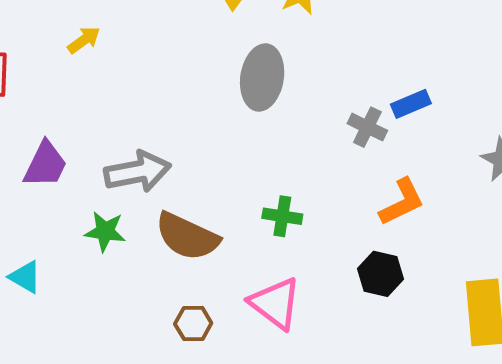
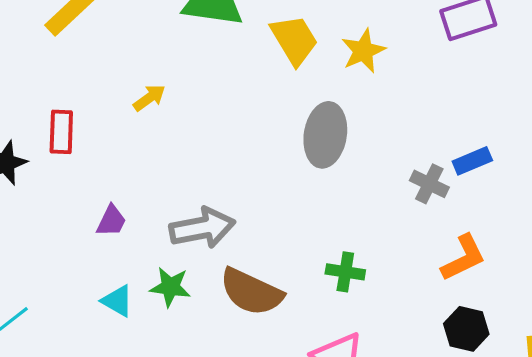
purple trapezoid: (45, 165) -> (111, 221), size x0.7
black hexagon: (381, 274) -> (466, 329), moved
cyan triangle: (25, 277) -> (117, 301), moved

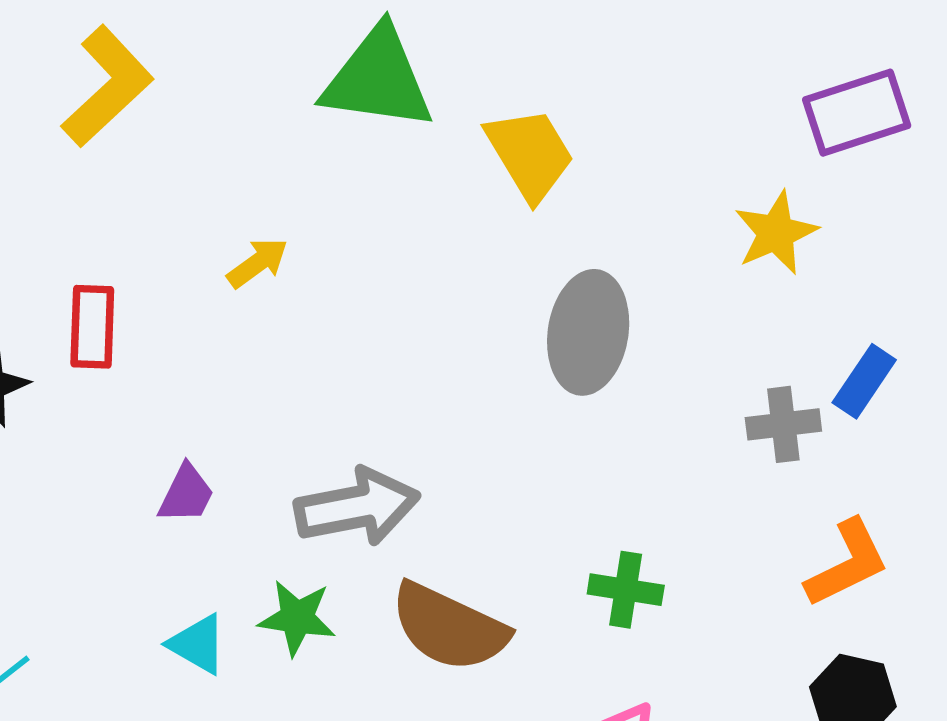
yellow star: (363, 51) -> (776, 233), moved
blue rectangle: (472, 161) -> (864, 381), turned -33
gray cross: (429, 184) -> (783, 424), turned -33

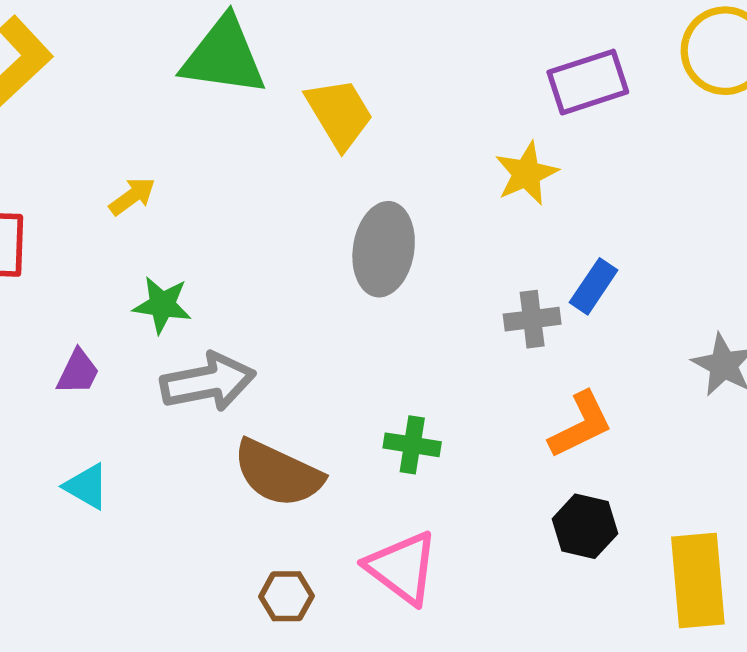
green star: (297, 618) -> (162, 305), moved

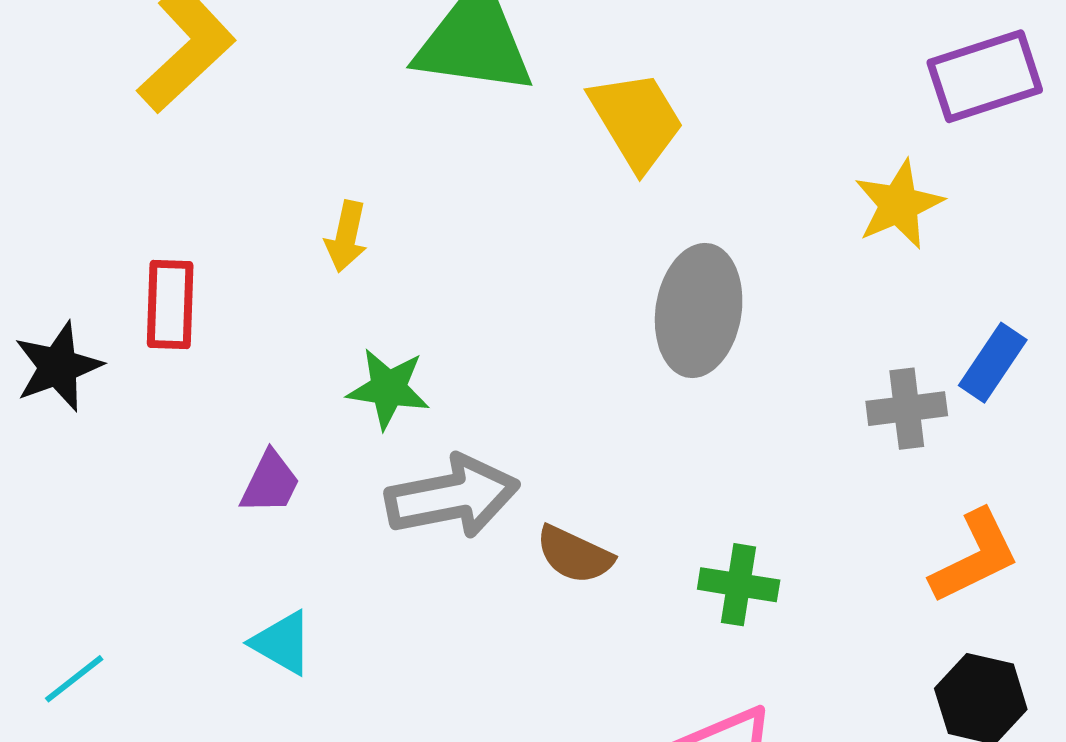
yellow arrow: (132, 196) -> (346, 236), turned 138
brown semicircle: (278, 473) -> (574, 555), moved, size x0.6

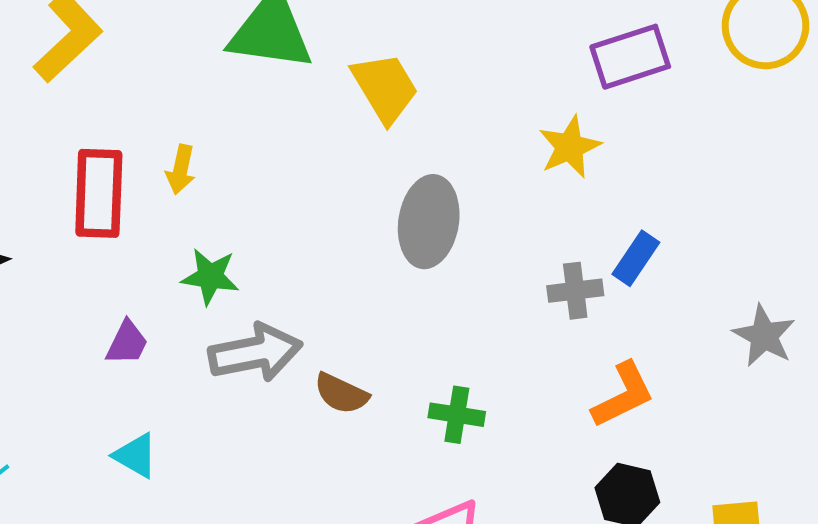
red rectangle: (170, 305) -> (99, 193), moved, size x1.4

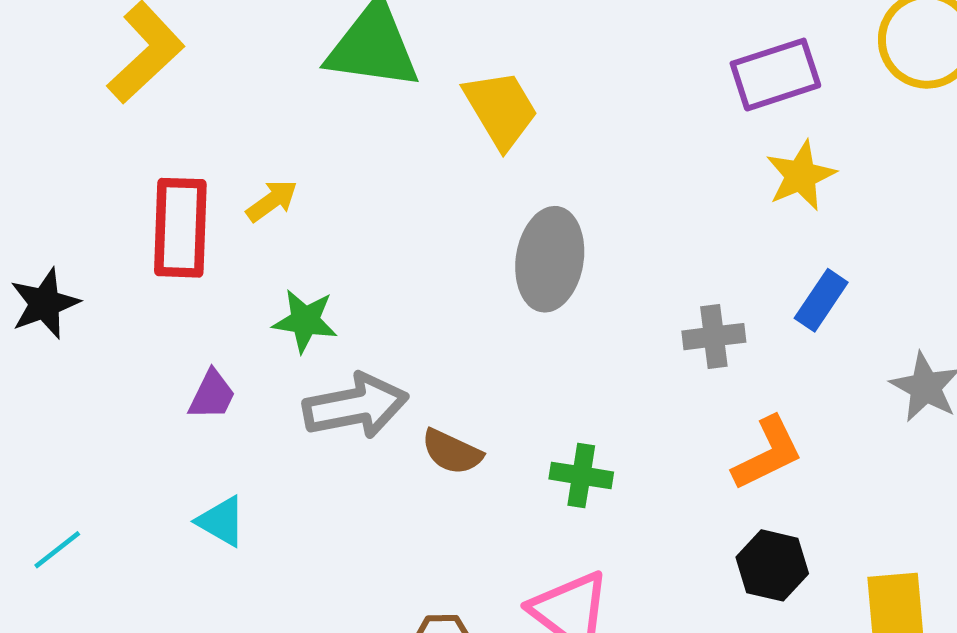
yellow star: (570, 147) -> (801, 176), moved
yellow arrow: (181, 169) -> (272, 201), turned -138
blue rectangle: (636, 258) -> (821, 300), moved

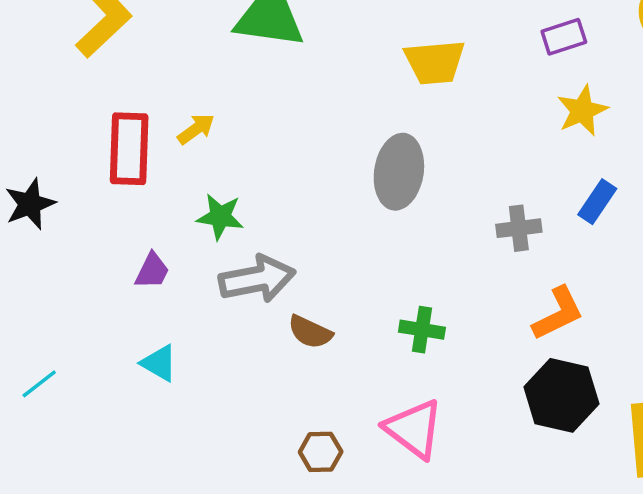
purple rectangle: (775, 75) -> (564, 37), size x0.7
yellow trapezoid: (501, 109) -> (435, 62), moved, turned 116
brown semicircle: (452, 452) -> (310, 332), moved
black hexagon: (772, 565) -> (561, 395), size x1.4

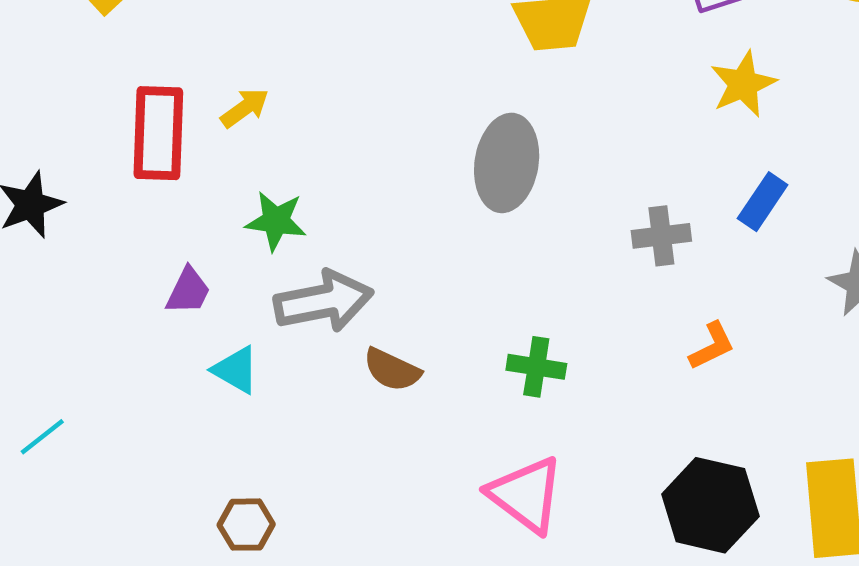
orange L-shape: (558, 314) -> (712, 346), size x0.7
cyan triangle: (159, 363) -> (236, 370), moved
black hexagon: (561, 395) -> (710, 505), moved
brown hexagon: (321, 452) -> (246, 525), moved

